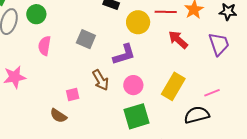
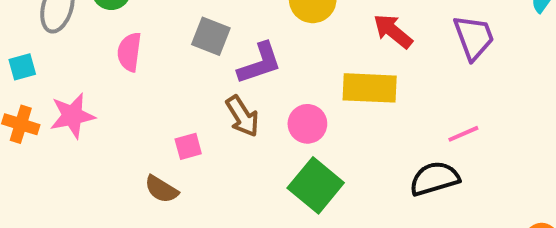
purple L-shape: (124, 54) -> (260, 63), moved
yellow rectangle: (173, 86) -> (370, 88), moved, turned 64
green square: (136, 116) -> (316, 185), turned -32

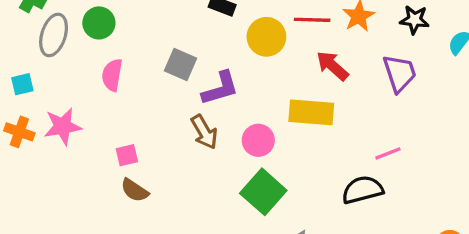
pink square: (188, 146) -> (127, 155), moved

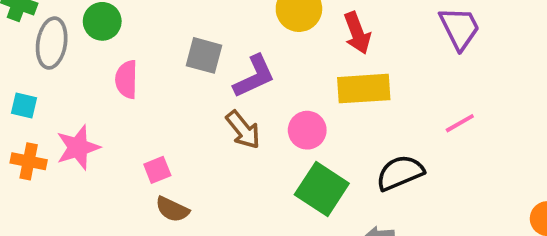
red arrow: (332, 66) -> (357, 33), moved, turned -144
cyan square: (22, 84) -> (24, 105), turned 35
black semicircle: (362, 190) -> (400, 173), moved

